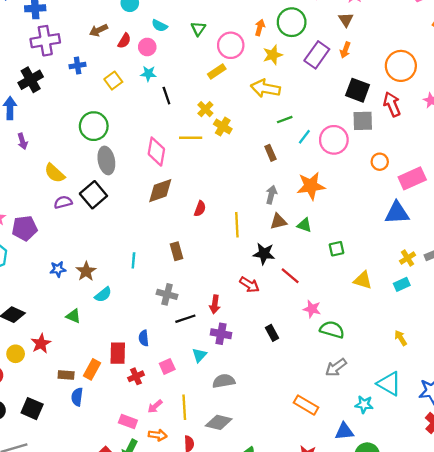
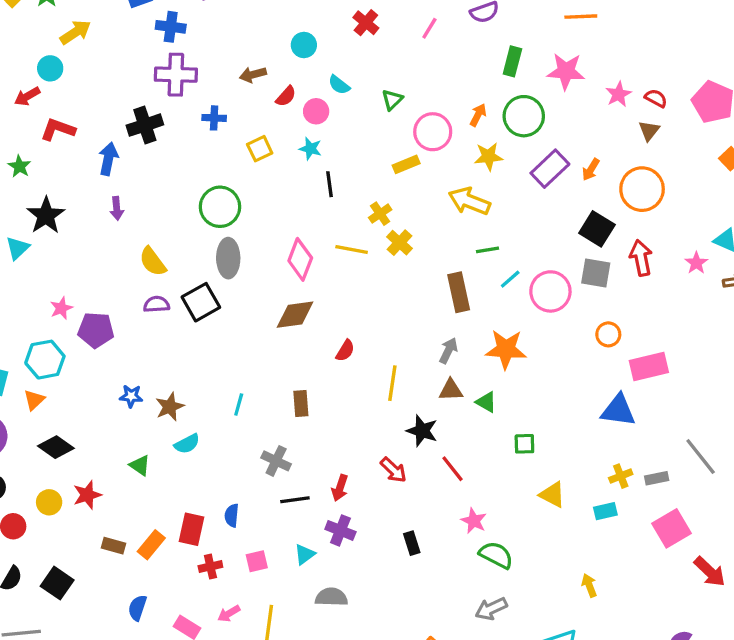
brown triangle: (346, 20) -> (649, 131), moved
orange circle: (401, 66) -> (642, 189), moved
brown rectangle: (270, 153) -> (459, 292), size x1.6
blue semicircle: (77, 397) -> (137, 608), moved

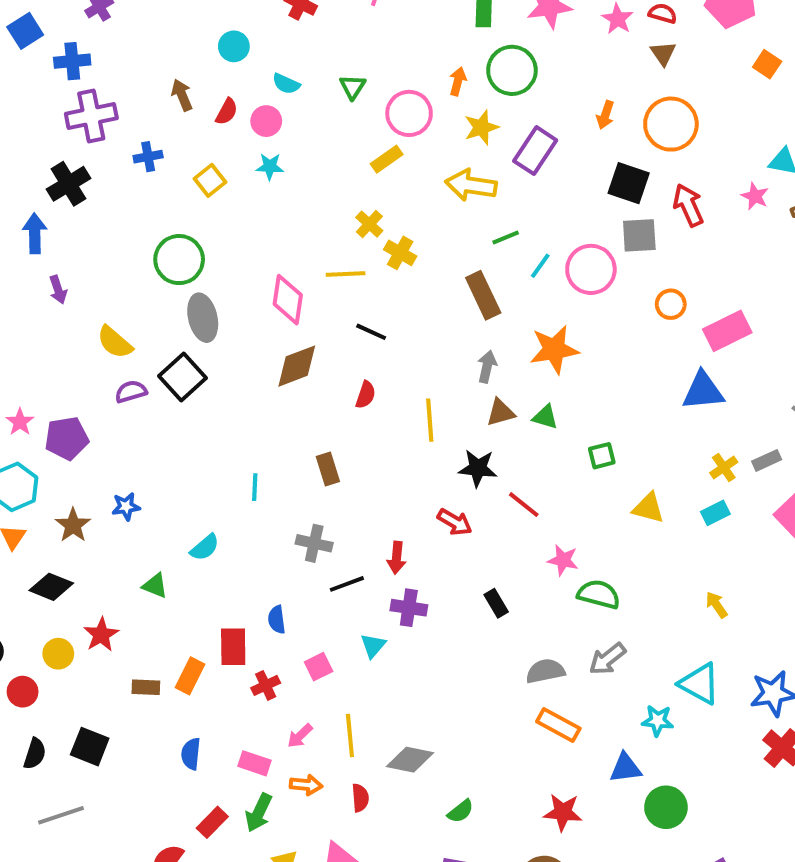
brown arrow: (253, 75) -> (182, 95), turned 95
purple rectangle: (550, 169) -> (535, 151), moved
black line: (330, 184) -> (371, 332), moved, turned -45
brown star: (170, 407) -> (73, 525), moved
gray semicircle: (331, 597) -> (545, 671), moved

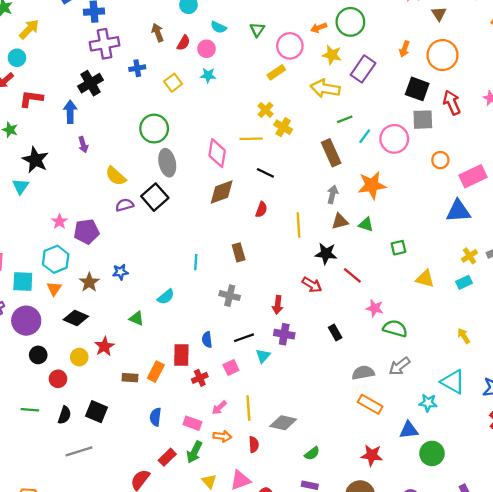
orange arrow: (458, 81) -> (319, 28), turned -126
yellow star: (481, 127) -> (332, 55), turned 30
black line: (347, 584) -> (244, 338), moved

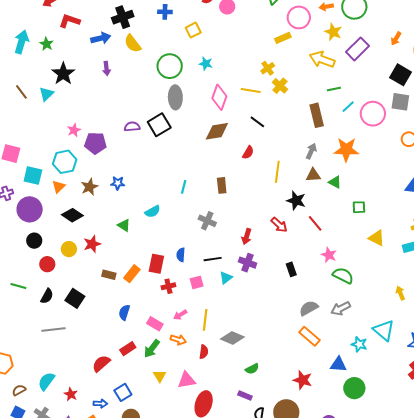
cyan star: (208, 75) -> (206, 64), moved
blue arrow: (70, 112) -> (101, 38), turned 66
yellow semicircle: (116, 176) -> (133, 44), moved
gray semicircle: (363, 373) -> (309, 308), turned -30

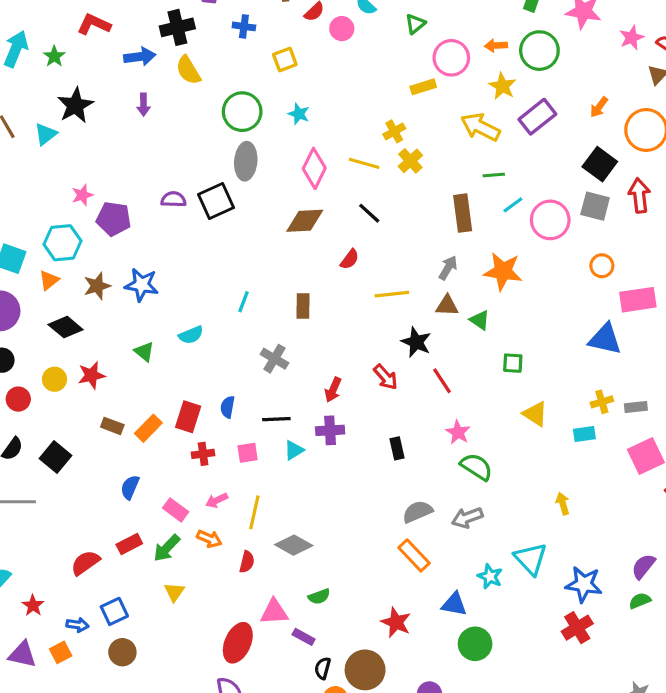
yellow line: (277, 172) -> (392, 294), turned 70
blue star: (118, 183) -> (142, 285), size x1.5
purple cross: (248, 263) -> (330, 430), turned -30
pink triangle: (187, 380) -> (274, 612), moved

